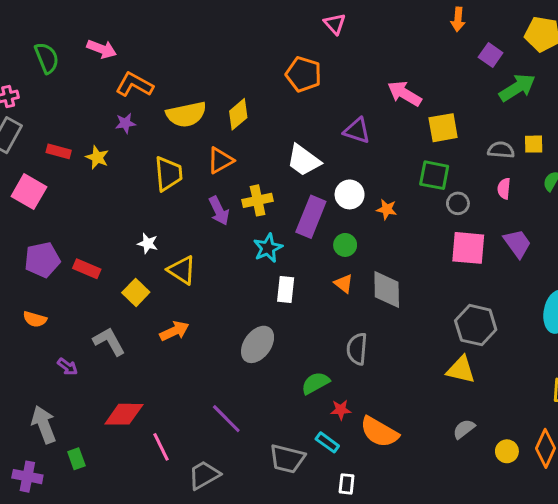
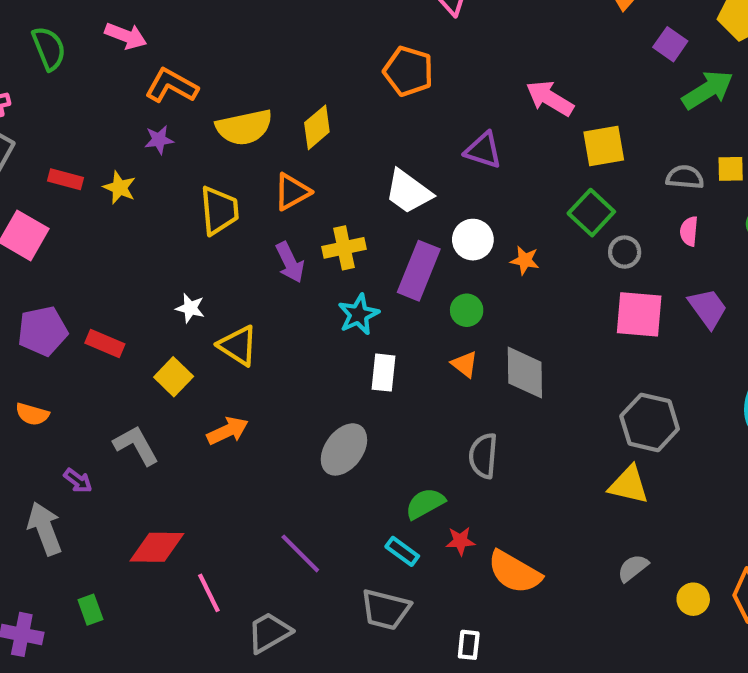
green square: (434, 175) -> (591, 213), turned 32
gray arrow: (44, 425) -> (45, 528), moved
cyan rectangle: (327, 442) -> (402, 551), moved

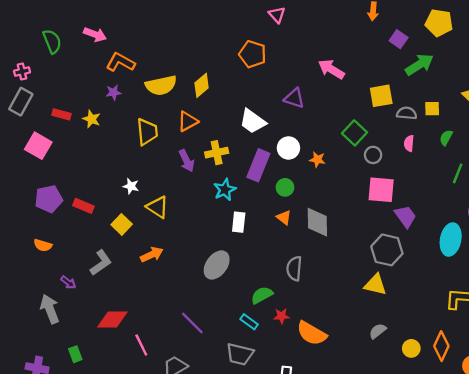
yellow square: (604, 146) -> (381, 96), moved
purple trapezoid: (708, 308) -> (405, 216), moved
gray L-shape: (136, 445) -> (101, 263), turned 84

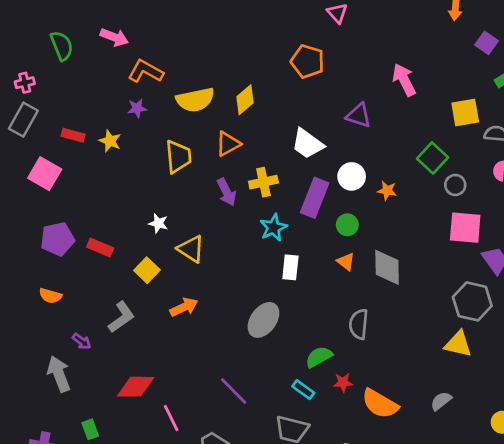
pink arrow: (331, 69) -> (404, 80), turned 32
gray semicircle: (378, 331) -> (441, 401), moved

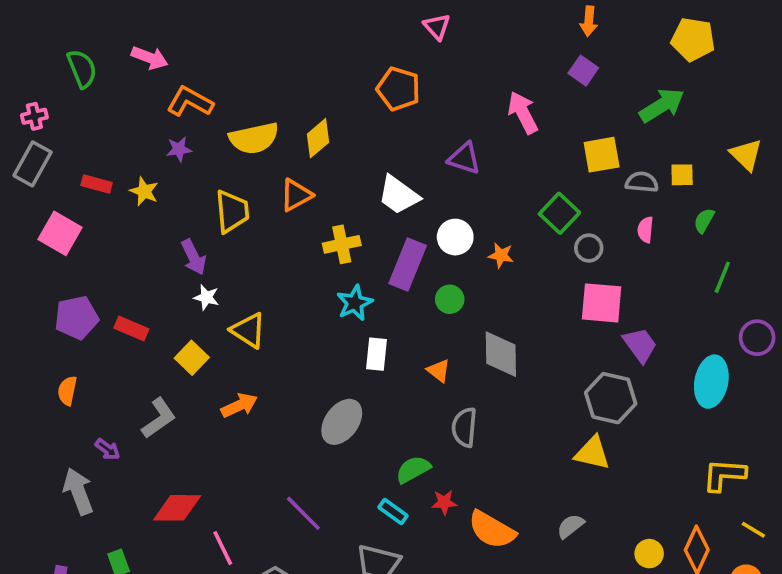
purple square: (487, 43) -> (583, 71), moved
purple arrow: (227, 192) -> (194, 257), moved
orange triangle: (346, 262) -> (439, 371), moved
orange semicircle: (50, 296) -> (67, 391), turned 85

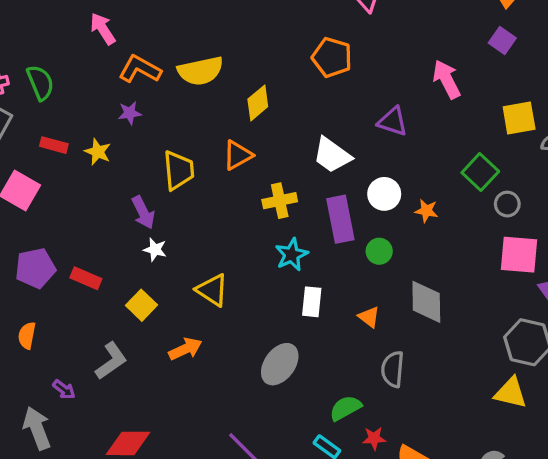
pink arrow: (150, 58) -> (103, 29), turned -144
green semicircle: (82, 69) -> (40, 83), moved
yellow semicircle: (254, 138) -> (200, 71), moved
purple rectangle: (408, 264) -> (340, 219), turned -33
yellow triangle: (248, 330) -> (212, 290), moved

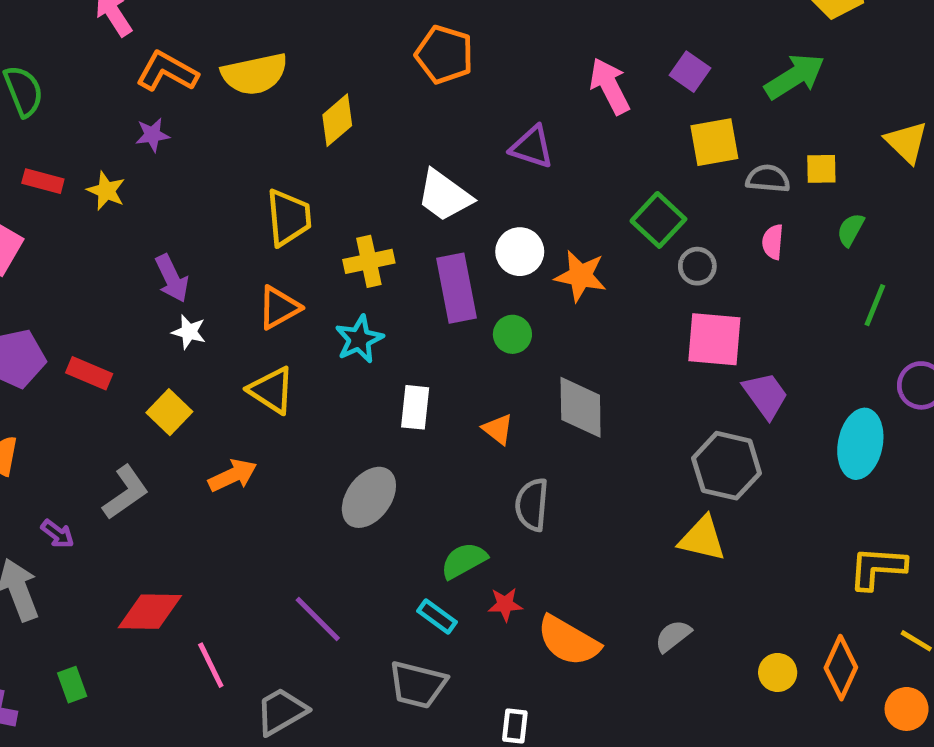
purple square: (502, 41) -> (690, 72), moved
orange triangle: (238, 155) -> (279, 308), moved
yellow trapezoid: (179, 170) -> (289, 218), moved
orange star: (426, 211) -> (581, 276), size x1.5
cyan star: (292, 255) -> (359, 339), moved

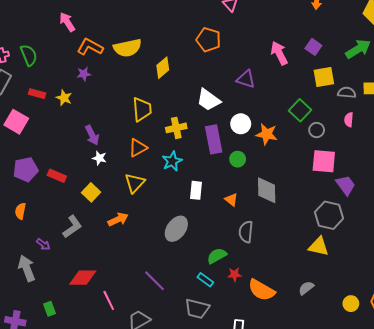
yellow triangle: (272, 390) -> (135, 183), turned 40

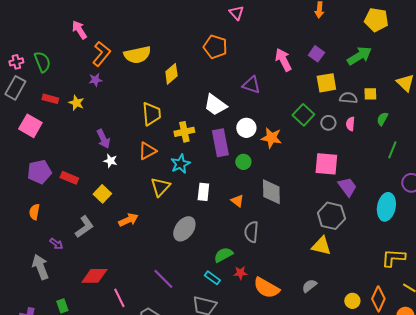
orange L-shape: (90, 47) -> (101, 54), turned 100
gray circle: (317, 130) -> (328, 123), moved
yellow triangle: (135, 183) -> (160, 187), moved

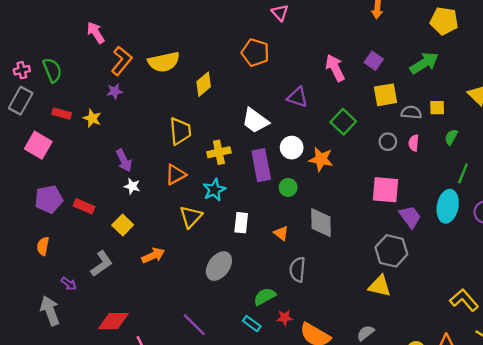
green square: (303, 115) -> (343, 122), moved
cyan ellipse: (386, 207) -> (448, 206), moved
yellow L-shape: (393, 258) -> (464, 300), turned 45

